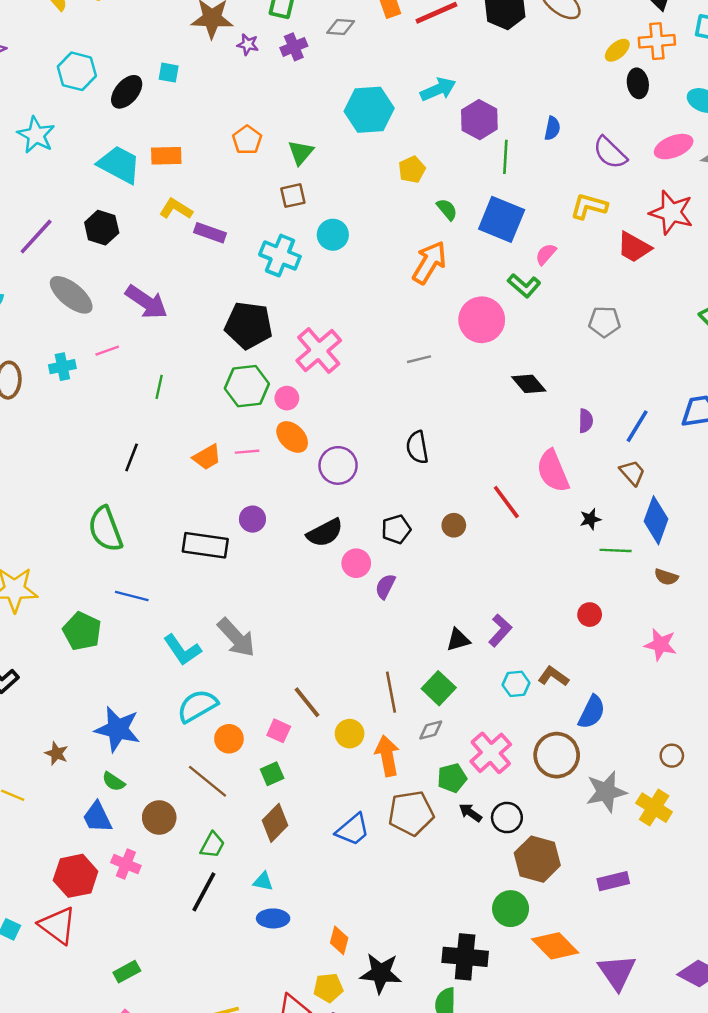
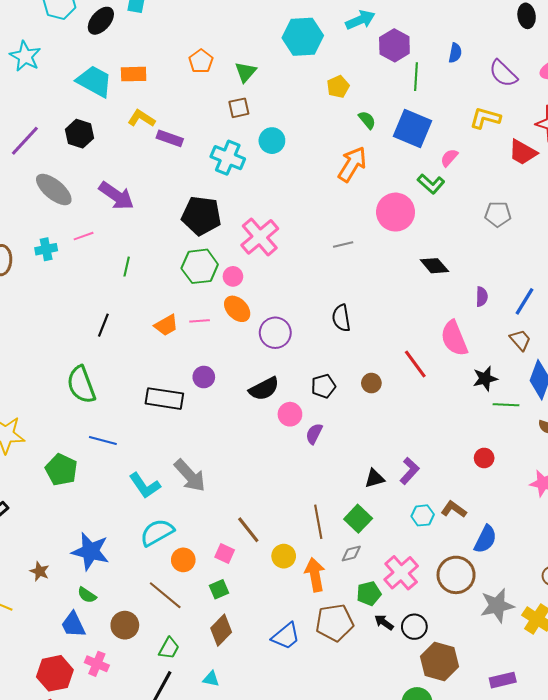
black star: (590, 519) -> (485, 379), size x1.4

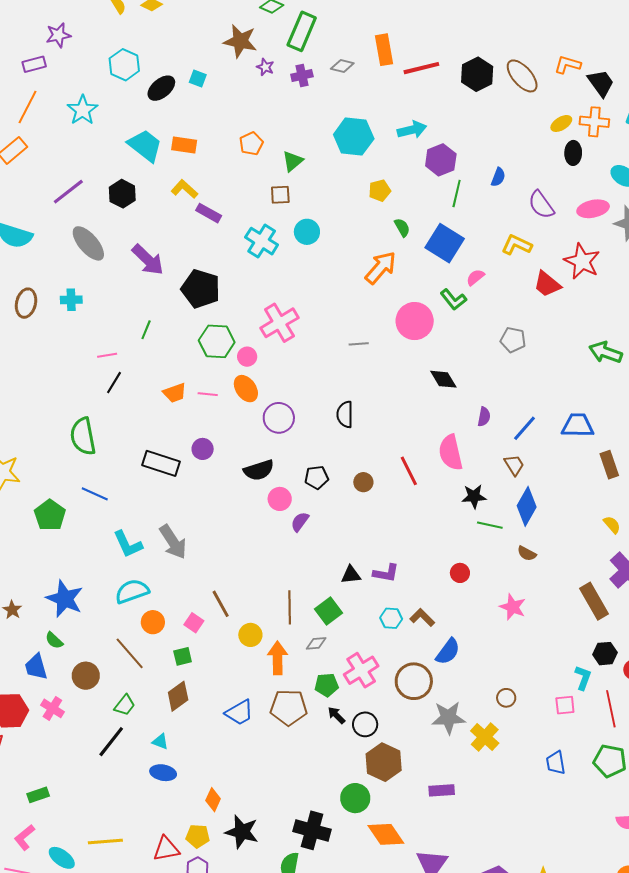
black pentagon: (201, 216) -> (201, 289), moved
pink line: (84, 236) -> (107, 355), moved
purple L-shape: (410, 471) -> (386, 573), turned 48

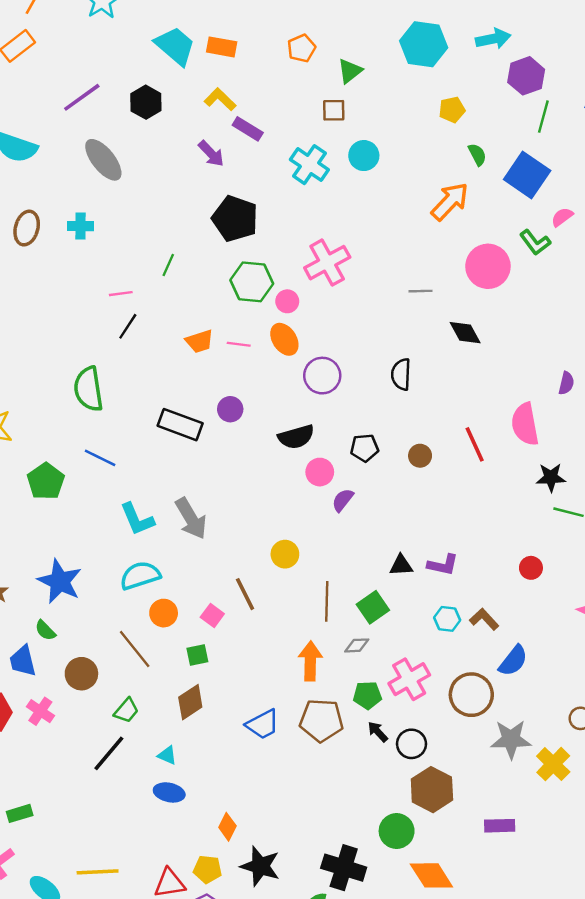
purple arrow: (148, 260) -> (211, 154), moved, size x0.7
black diamond: (443, 379) -> (465, 333), moved
yellow circle: (250, 635) -> (285, 554), moved

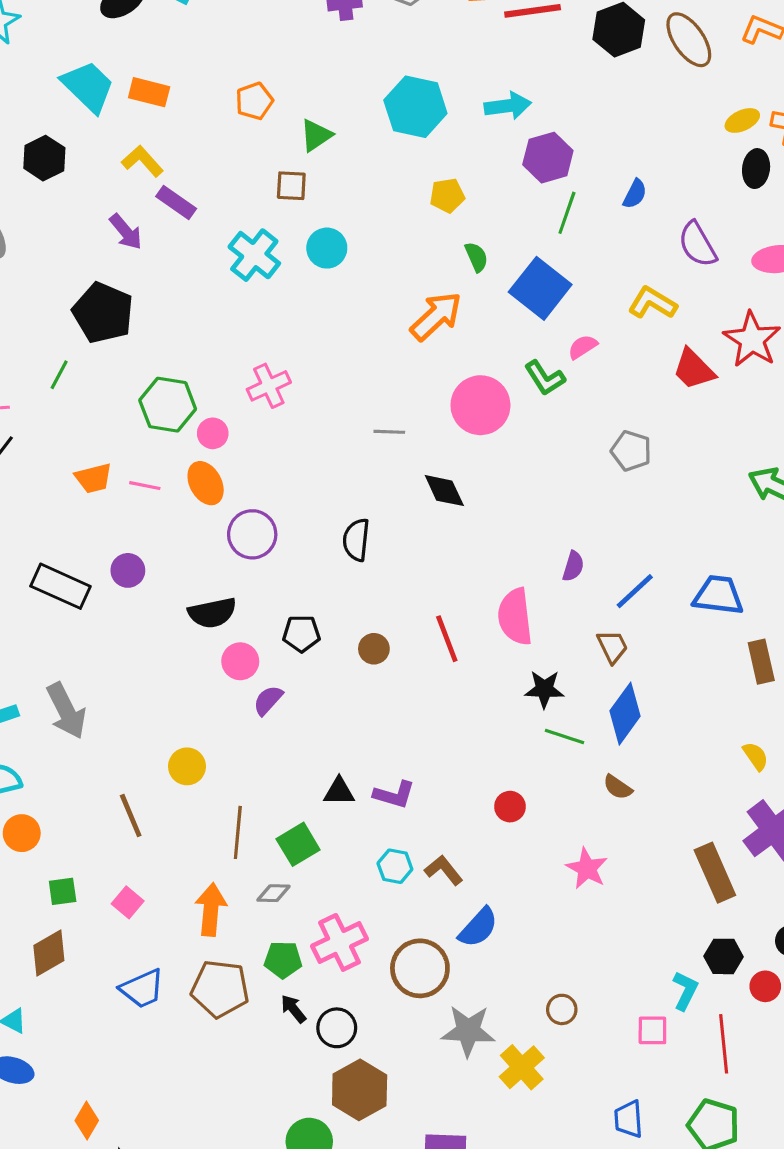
black pentagon: (235, 219) -> (103, 313), moved
pink cross: (327, 263) -> (269, 386), size x0.7
pink square: (212, 616) -> (128, 902), moved

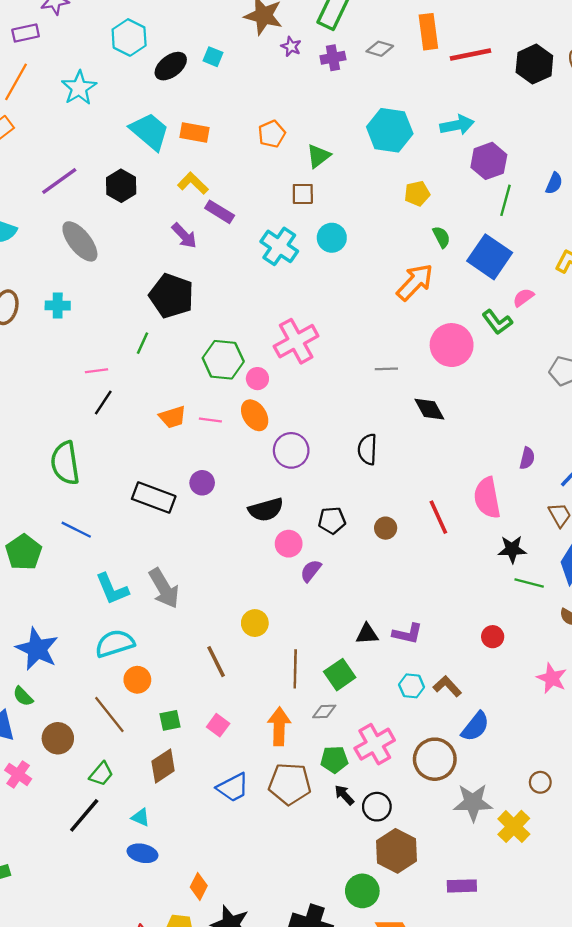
pink cross: (269, 386) -> (296, 341), size x1.4

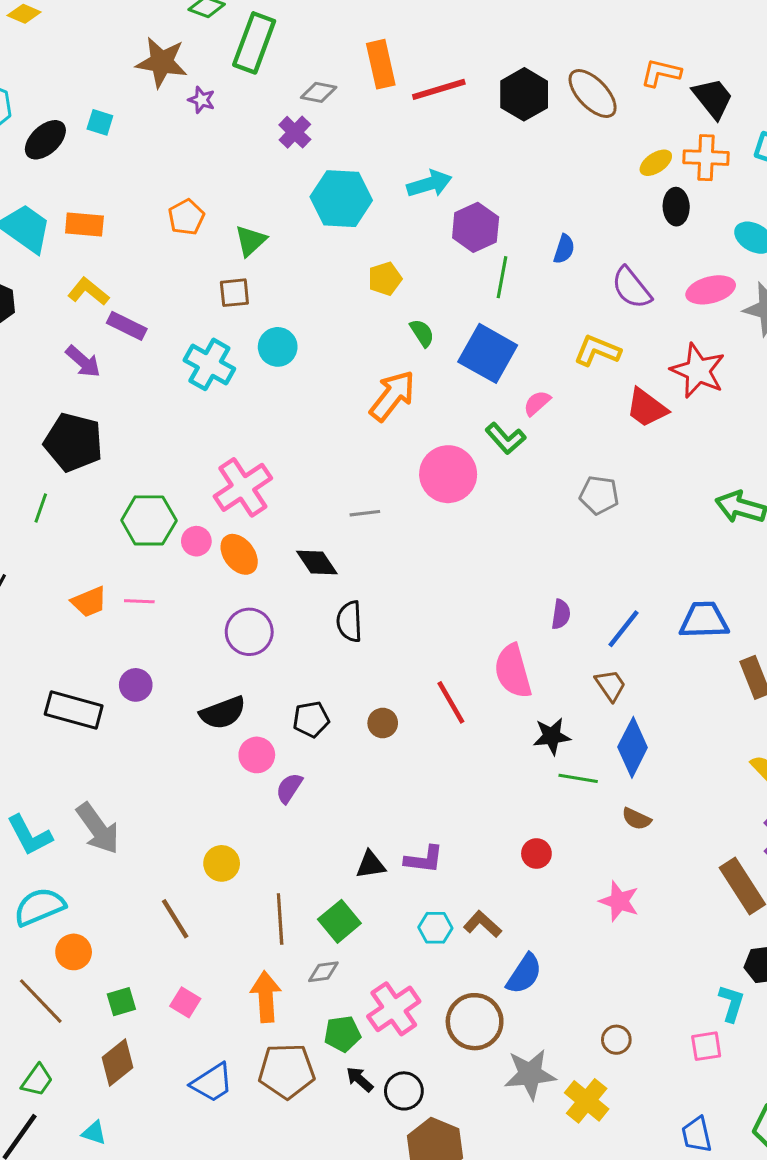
purple cross: (333, 58) -> (295, 132), moved, turned -30
black diamond: (429, 409) -> (317, 563), moved
orange ellipse: (255, 415) -> (239, 554), moved

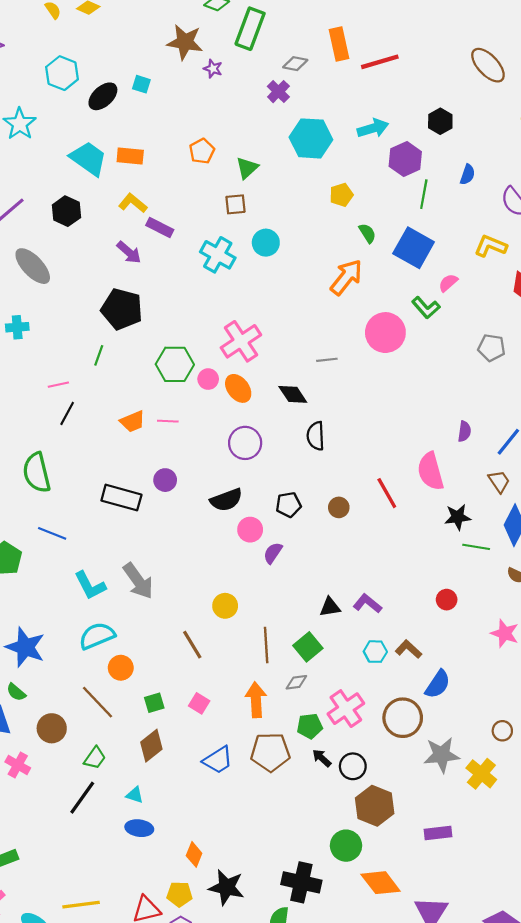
black hexagon: (524, 94) -> (440, 121), moved, size x0.7
purple L-shape: (424, 859) -> (367, 604), turned -148

